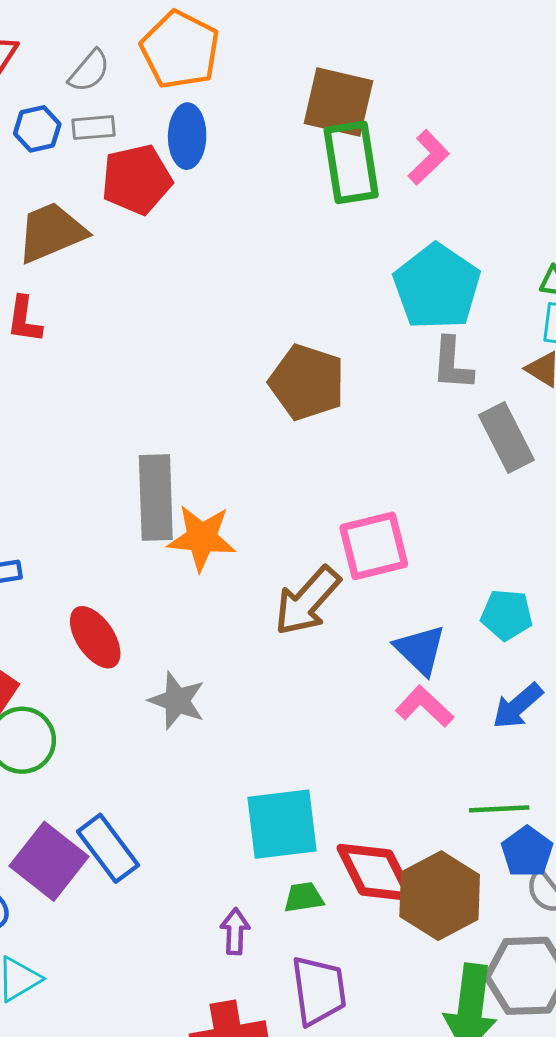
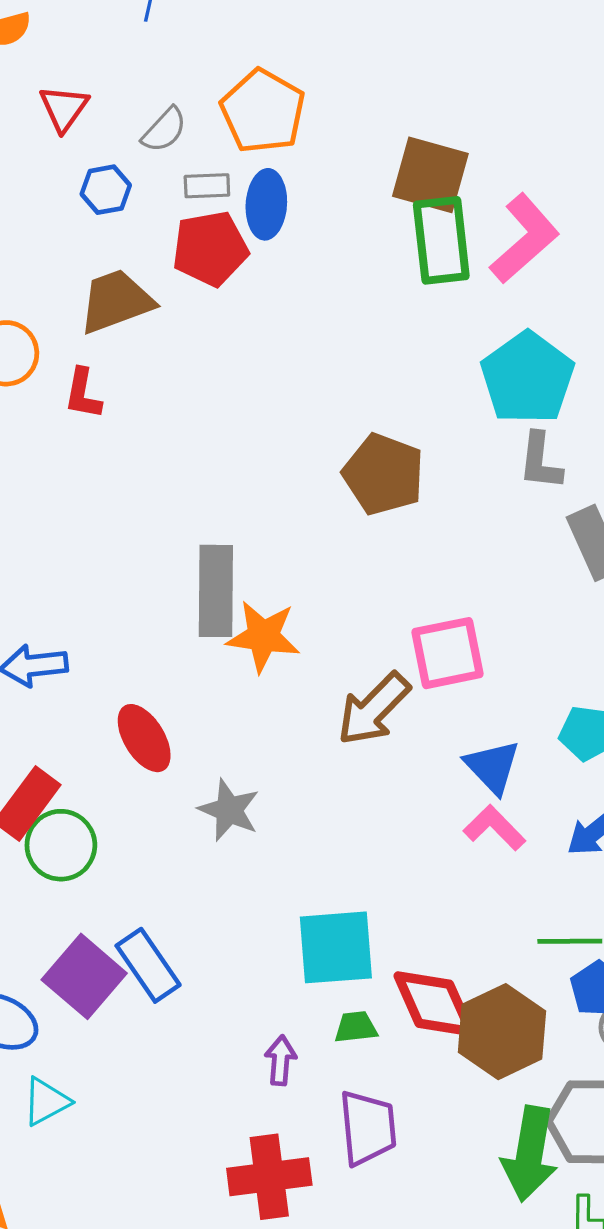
gray rectangle: (93, 128) -> (207, 186), moved
pink L-shape: (429, 157) -> (525, 239), size x1.5

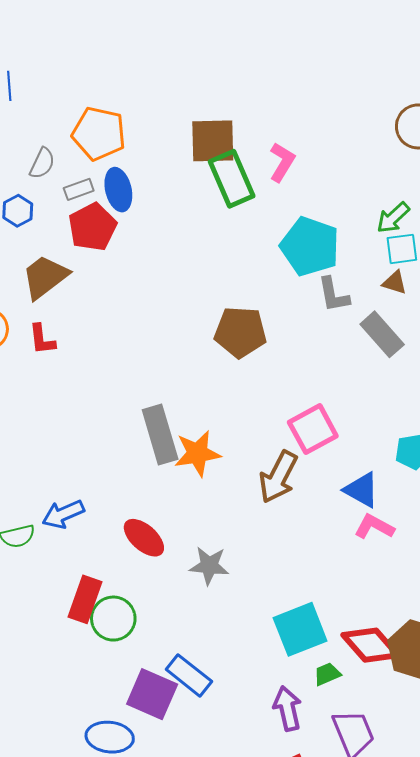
pink L-shape: (525, 239) -> (282, 162), size x0.7
purple arrow: (281, 1060) -> (287, 708), size x1.4

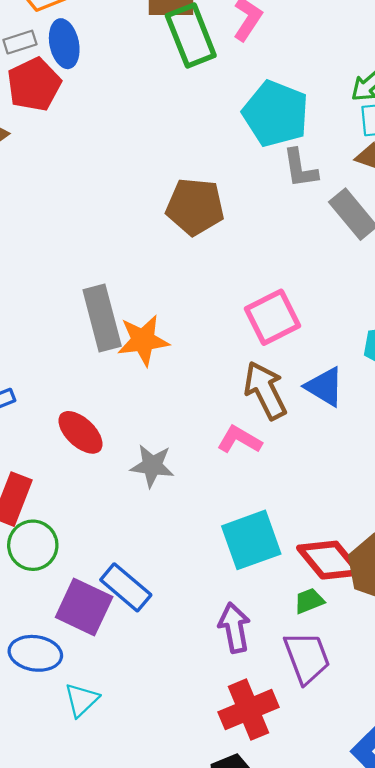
brown arrow: (278, 477) -> (265, 390), moved, turned 124
pink L-shape: (374, 527) -> (239, 440), moved
green circle: (113, 619) -> (33, 545), moved
green trapezoid: (327, 674) -> (309, 601), moved

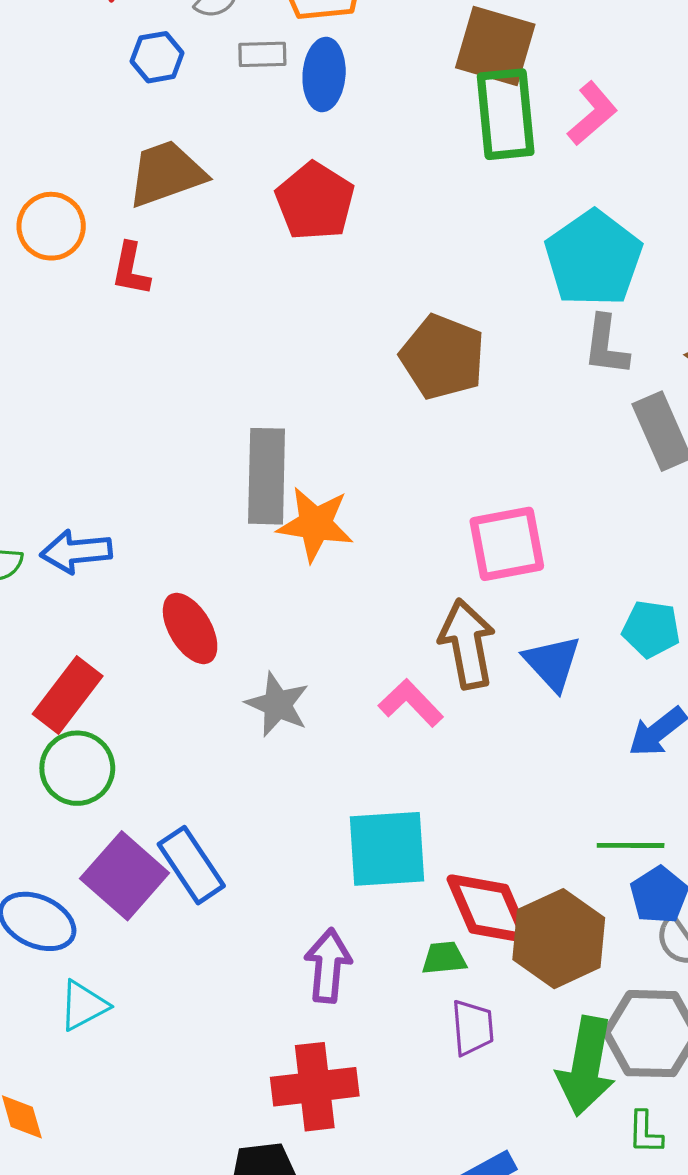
red pentagon: (34, 84) -> (315, 201), moved, turned -30
purple trapezoid: (307, 658) -> (473, 1028), moved, size x0.7

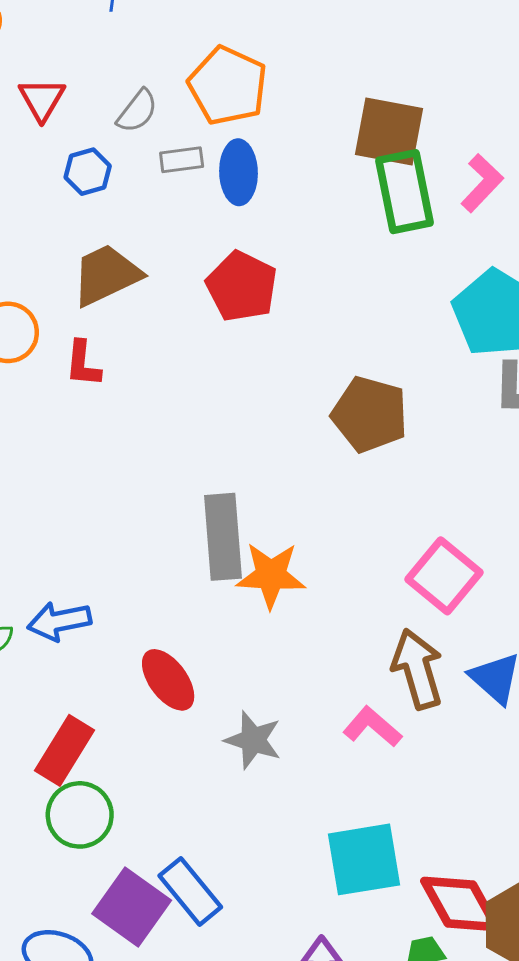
pink square: (507, 544) -> (444, 576), turned -34

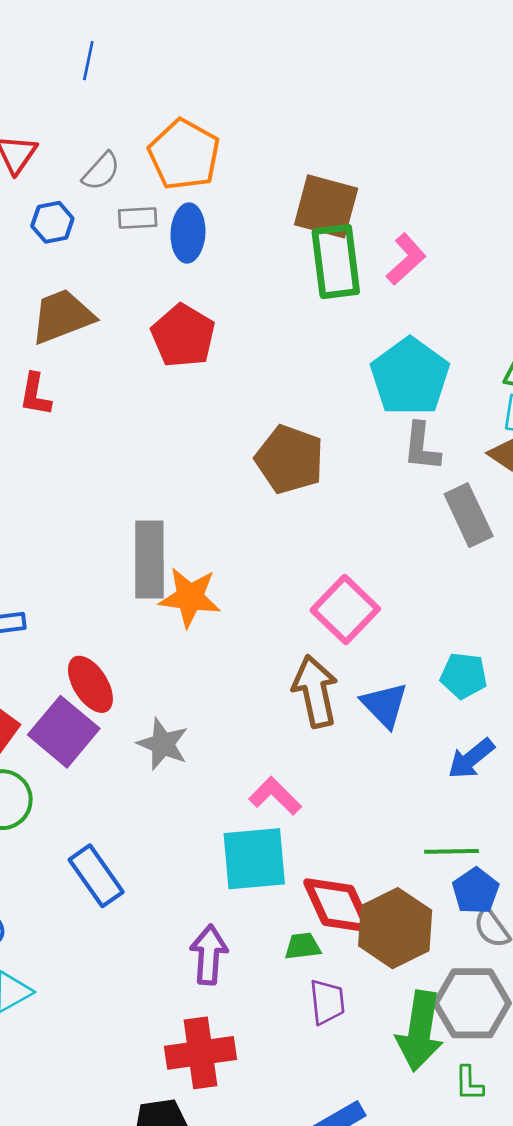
pink L-shape: (372, 727) -> (275, 796), moved
purple square: (132, 907) -> (64, 732), moved

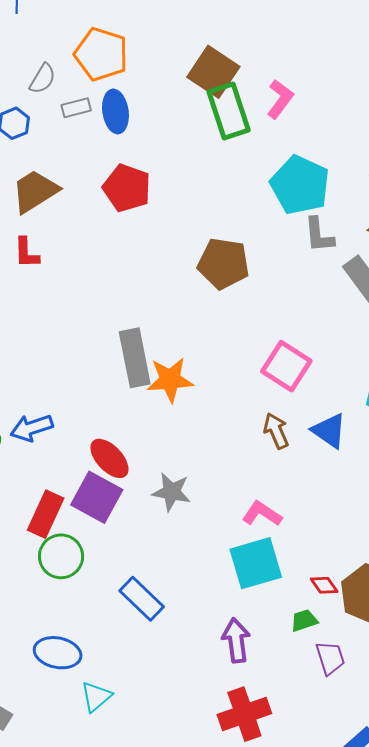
brown square: (326, 206) -> (213, 72), turned 30
brown arrow: (315, 691) -> (276, 431), size x0.7
red diamond: (338, 905) -> (324, 585), size x0.5

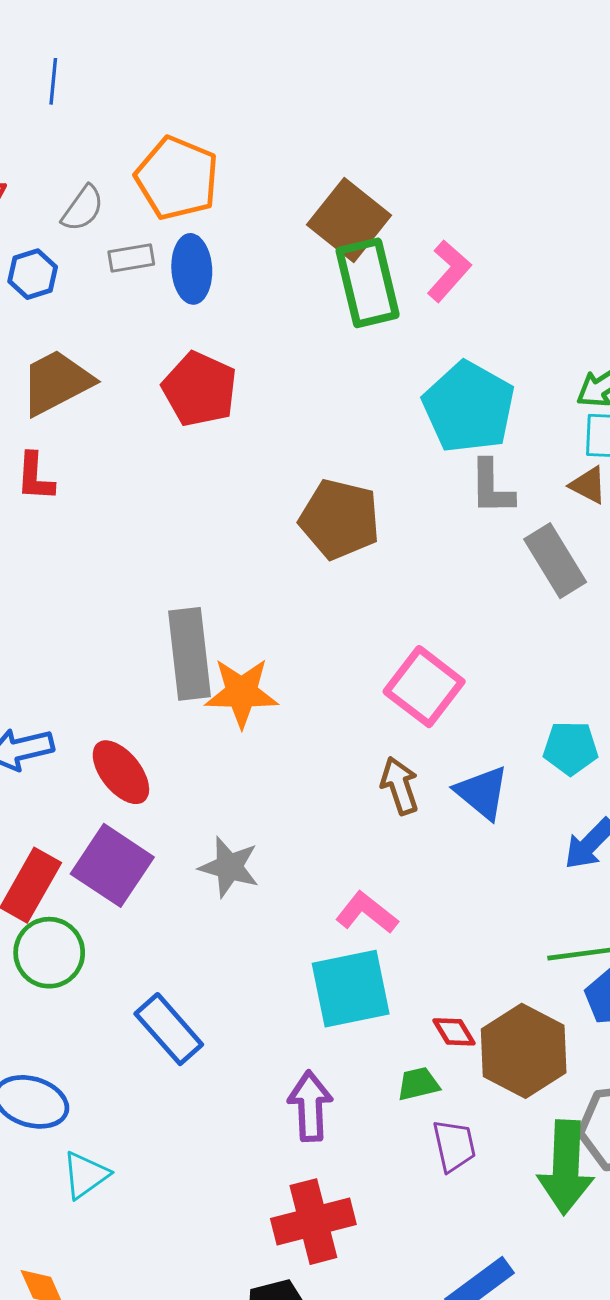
red ellipse: (109, 458) -> (121, 772), moved

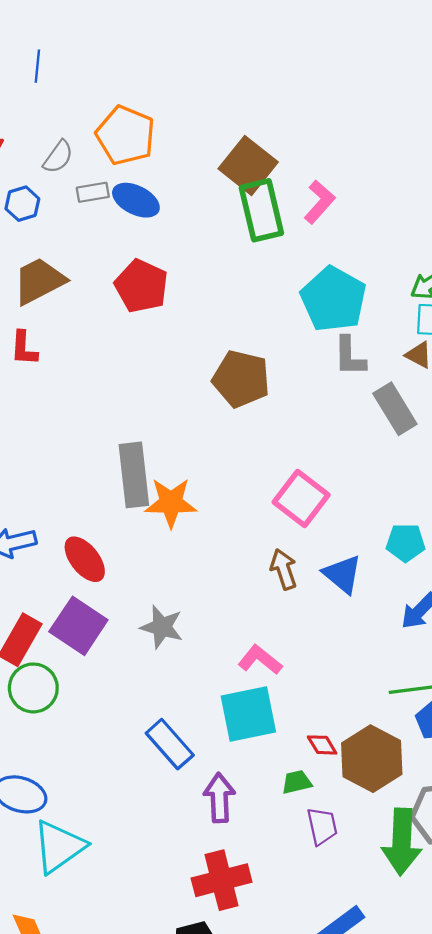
blue ellipse: (192, 269) -> (136, 200), turned -60
blue rectangle: (169, 1029) -> (170, 744), moved
cyan triangle: (85, 1175) -> (59, 847), size x1.6

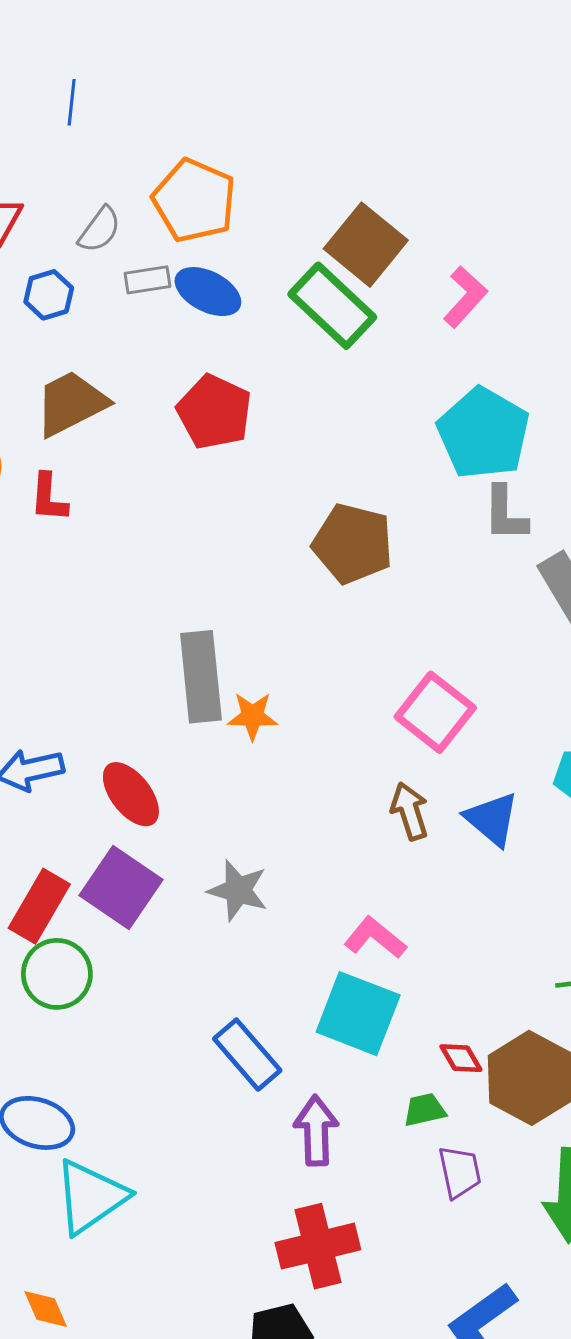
green rectangle: (261, 210) -> (332, 306), moved, turned -34
orange star: (171, 503) -> (252, 716), size x0.7
cyan square: (248, 714) -> (358, 1014), turned 32

